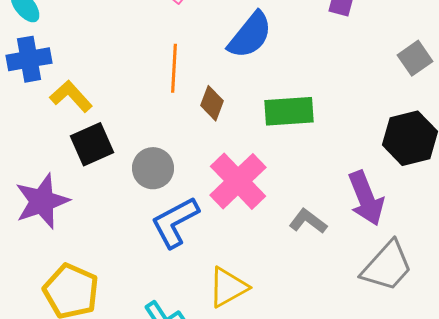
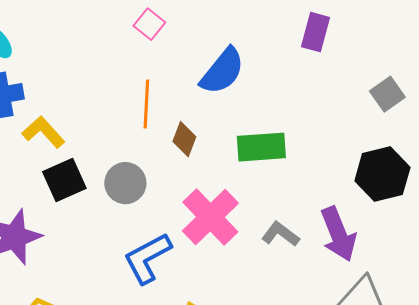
gray circle: (153, 168) -> (125, 183), moved
gray L-shape: (308, 221) -> (280, 234), moved

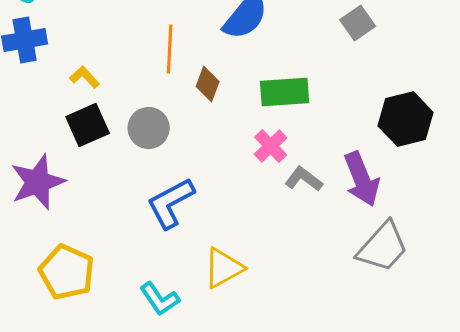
gray square: (387, 94) -> (358, 23), moved
yellow L-shape: (43, 132) -> (85, 77), moved, size x0.7
pink cross: (210, 217) -> (271, 146), moved, size x0.6

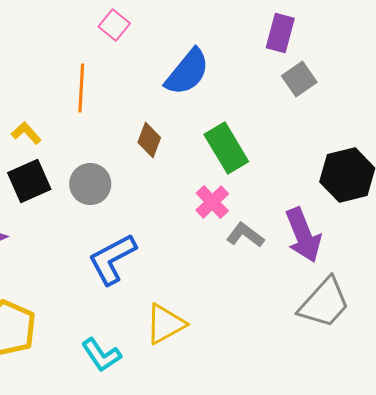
orange line: (170, 49) -> (81, 88), moved
green rectangle: (285, 92) -> (226, 148), turned 63

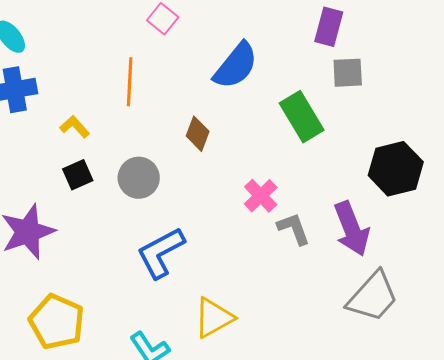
gray square: (299, 79) -> (348, 73), turned 32
green rectangle: (226, 148) -> (302, 117), moved
black square: (29, 181) -> (78, 175), size x0.7
gray L-shape: (245, 235) -> (294, 229), turned 33

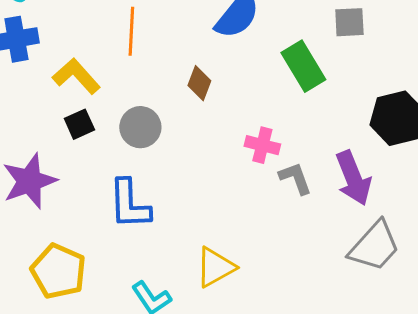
yellow L-shape: (75, 127) -> (76, 76), size x1.6
pink cross: (261, 196) -> (262, 145), turned -32
blue L-shape: (161, 253) -> (129, 204), moved, turned -64

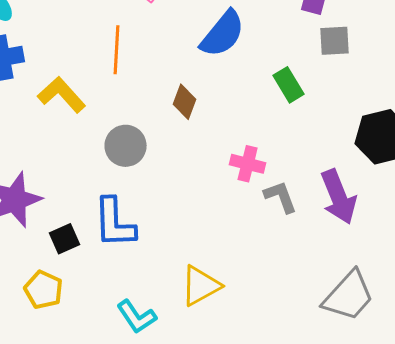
green rectangle: (303, 66) -> (289, 85), size x0.7
black square: (79, 124) -> (65, 239), moved
gray trapezoid: (374, 246) -> (349, 296), moved
yellow pentagon: (58, 271) -> (44, 290), size x0.7

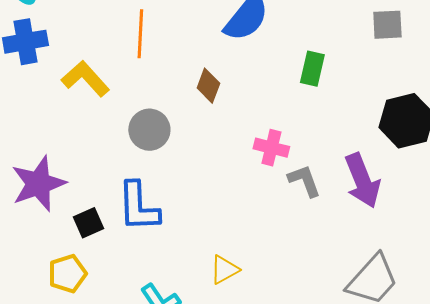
gray square: (335, 41) -> (387, 25), moved
green rectangle: (289, 85) -> (312, 69), turned 44
yellow triangle: (201, 286) -> (224, 270), size x0.7
yellow pentagon: (44, 290) -> (67, 274), turned 30

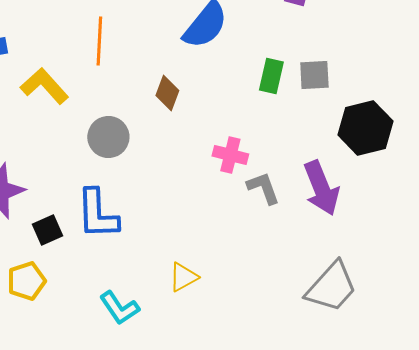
gray square: (387, 25) -> (314, 75), moved

